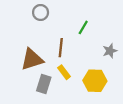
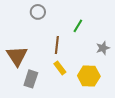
brown triangle: (32, 59) -> (17, 56), moved, turned -45
gray rectangle: (44, 84) -> (31, 79), moved

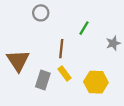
gray star: (103, 48) -> (113, 43), moved
gray rectangle: (31, 79) -> (43, 80), moved

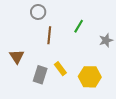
brown line: (61, 49) -> (49, 35), moved
brown triangle: (18, 61) -> (17, 57), size x0.7

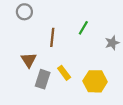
gray circle: (38, 12) -> (24, 12), moved
brown triangle: (17, 57) -> (29, 60), moved

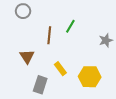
green line: (83, 28) -> (70, 26), moved
gray rectangle: (43, 79) -> (40, 85), moved

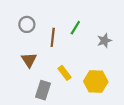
gray circle: (23, 11) -> (27, 24), moved
gray star: (106, 40) -> (104, 41), moved

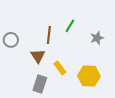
gray circle: (27, 24) -> (11, 40), moved
brown triangle: (29, 60) -> (38, 56), moved

